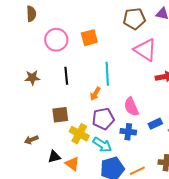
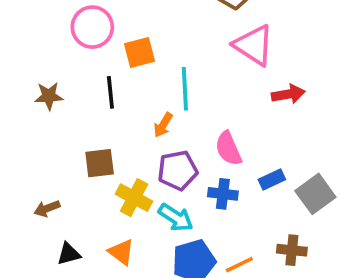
orange square: (89, 38) -> (139, 52), moved
black triangle: (54, 157) -> (69, 254), moved

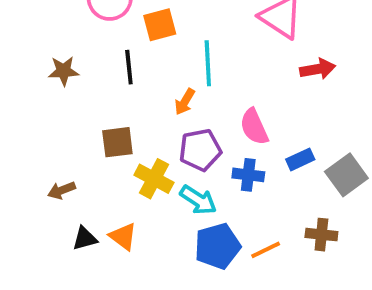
orange triangle: (121, 252) -> (123, 236), moved

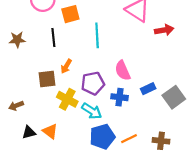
red arrow: (318, 69) -> (164, 30), moved
orange arrow: (185, 102) -> (66, 66), moved
brown cross: (321, 235) -> (161, 141), moved

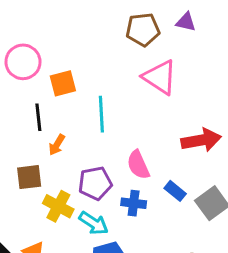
red arrow: (164, 30) -> (201, 140), moved, size x1.4
orange arrow: (66, 66) -> (57, 145), moved
blue rectangle: (148, 89) -> (175, 191), turned 64

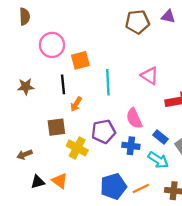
pink triangle: (160, 77) -> (150, 76), moved, size x0.7
cyan arrow: (94, 223) -> (158, 160), moved

